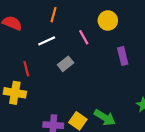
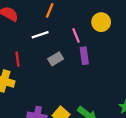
purple rectangle: (123, 56) -> (84, 56), moved

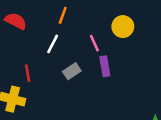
white line: (40, 35) -> (53, 44), turned -42

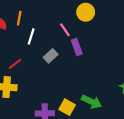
orange line: (63, 15) -> (19, 18), moved
red line: (28, 73) -> (15, 64), turned 72

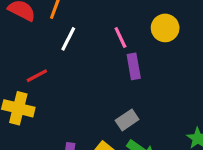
yellow circle: (86, 12) -> (165, 28), moved
gray rectangle: (51, 56) -> (127, 120), moved

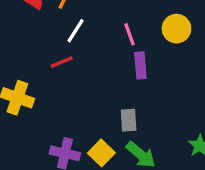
red line: (37, 76) -> (62, 62), moved
gray rectangle: (127, 120) -> (129, 120), turned -65

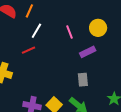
purple rectangle: (140, 65) -> (88, 52), moved, turned 70
gray rectangle: (129, 120) -> (83, 80), moved

